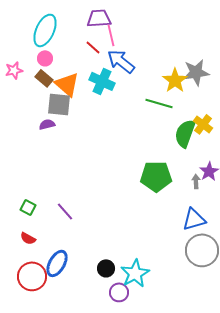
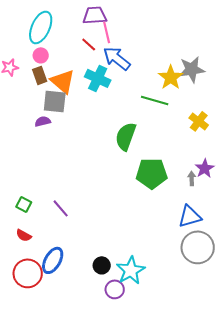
brown rectangle: (44, 78) -> (40, 75), turned 30
green semicircle: (185, 133) -> (126, 136), moved

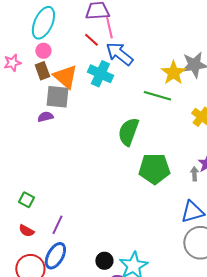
purple line: (61, 208) -> (57, 225), moved, turned 66

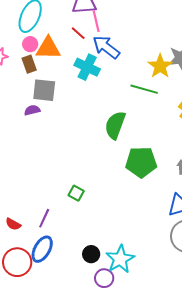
orange triangle: (65, 77) -> (48, 48), moved, turned -40
green square: (26, 200) -> (76, 193), moved

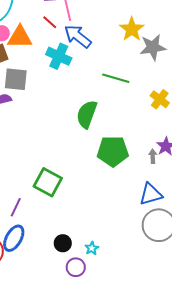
yellow star: (160, 66) -> (132, 29), moved
green square: (76, 193) -> (48, 182), size x1.8
cyan star: (120, 259) -> (92, 248), size x0.5

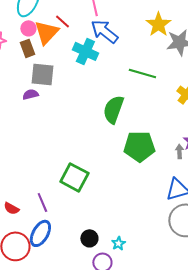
red line: (50, 22) -> (62, 21), moved
orange triangle: (20, 37) -> (46, 32), turned -48
purple line: (16, 207) -> (42, 202), turned -48

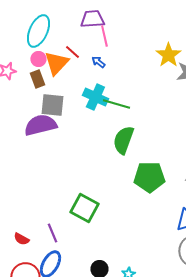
blue arrow: (104, 31) -> (98, 62), moved, size x0.5
cyan cross: (85, 51) -> (95, 97), moved
green line: (142, 73) -> (116, 104), moved
purple semicircle: (30, 94) -> (40, 125), size x2.0

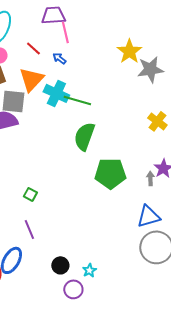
orange triangle: (56, 63) -> (31, 79), moved
green square: (84, 208) -> (30, 194), moved, size x0.5
purple line: (52, 233) -> (29, 229), moved

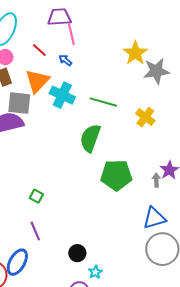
green line: (77, 100) -> (103, 102), moved
yellow cross: (157, 121) -> (145, 117), moved
black circle: (60, 265) -> (77, 253), moved

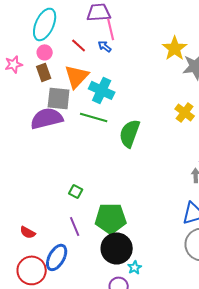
blue arrow: (65, 60) -> (105, 46), moved
green line: (103, 102) -> (94, 117), moved
green pentagon: (116, 175) -> (111, 218), moved
black circle: (77, 253) -> (117, 248), size x1.8

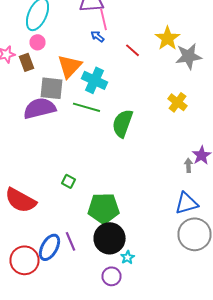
red line: (79, 45) -> (132, 50), moved
brown rectangle: (44, 72) -> (26, 62), moved
purple line: (75, 226) -> (70, 241), moved
red semicircle: (28, 232) -> (20, 200), moved, size x2.0

